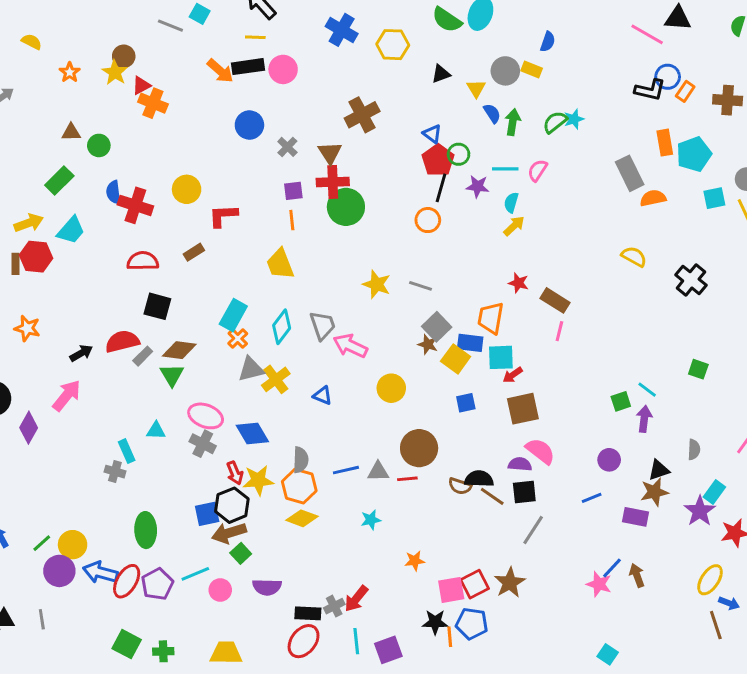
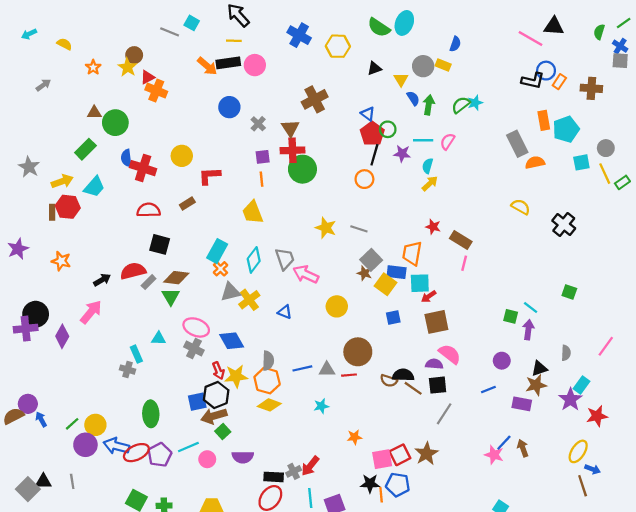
green circle: (99, 145) -> (115, 123), size x1.5
green square: (621, 401) -> (511, 316), turned 32
red ellipse: (127, 581) -> (136, 453), turned 35

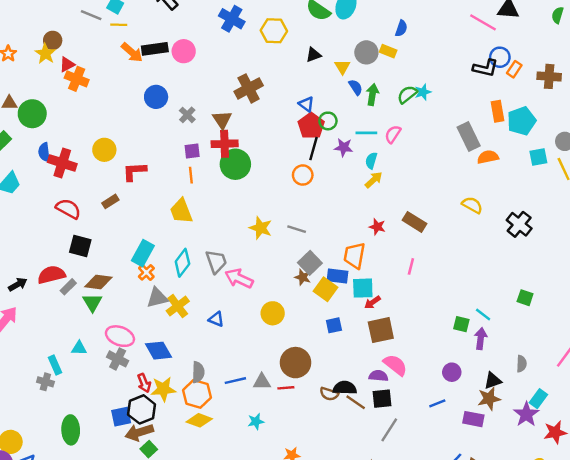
yellow line: (234, 41) -> (119, 25), moved
red semicircle: (149, 210) -> (68, 209), turned 30
brown rectangle: (461, 240) -> (415, 222), moved

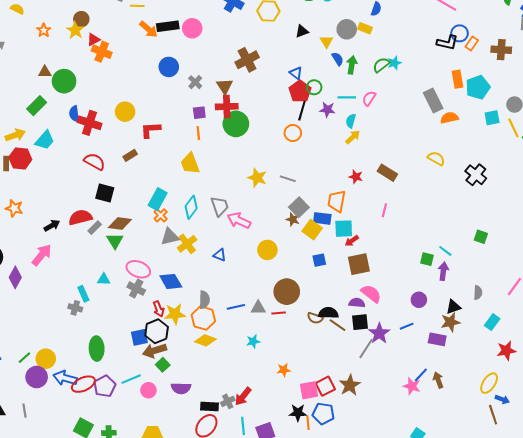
purple star: (526, 414) -> (379, 333), moved

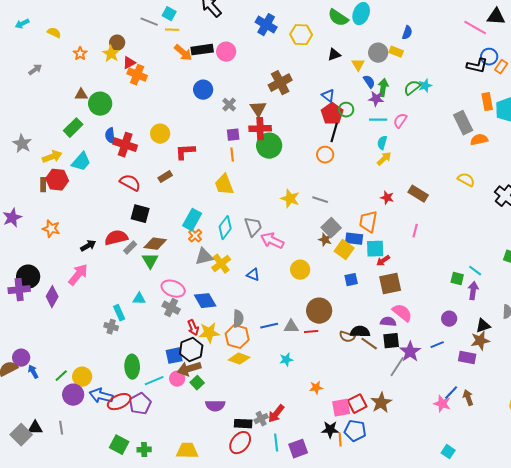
purple star: (327, 110) -> (376, 99), moved
cyan line: (131, 379) -> (154, 381), moved
pink circle: (148, 390) -> (177, 379), moved

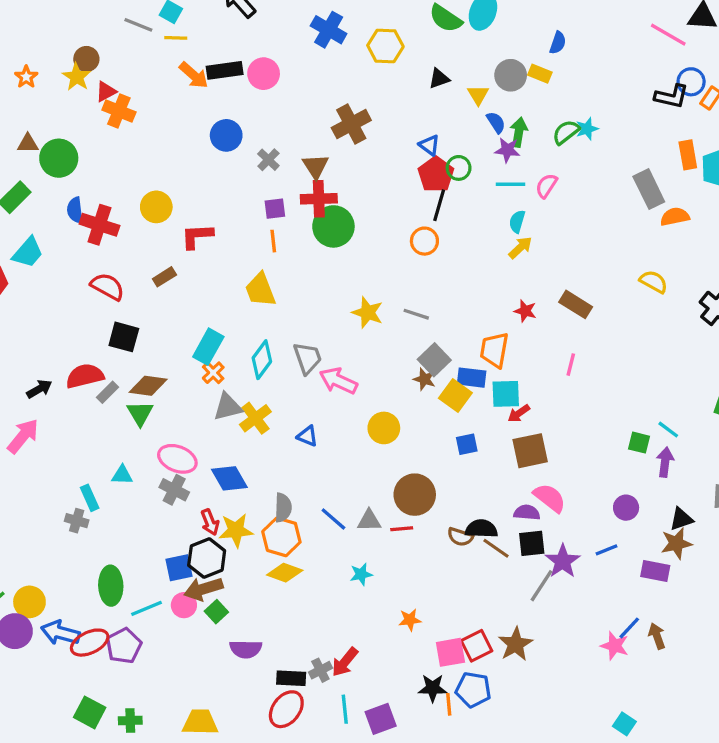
blue line: (269, 326) -> (333, 519), turned 54

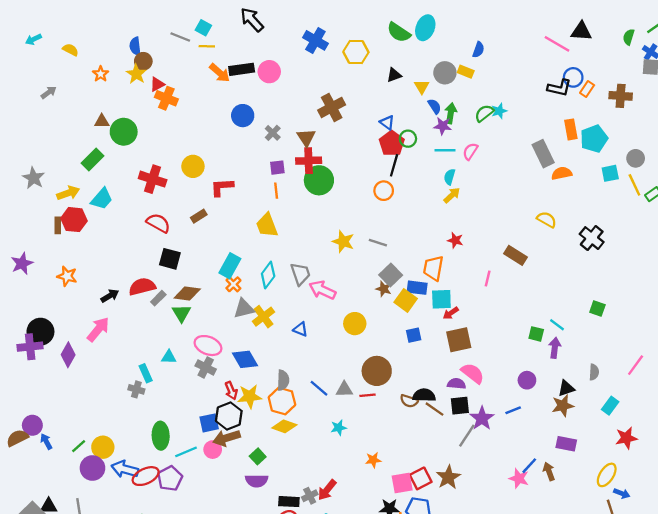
blue semicircle: (75, 210) -> (135, 46), moved
brown rectangle: (576, 304) -> (515, 255), moved
purple rectangle: (655, 571) -> (566, 444), moved
green square: (216, 612) -> (258, 456), moved

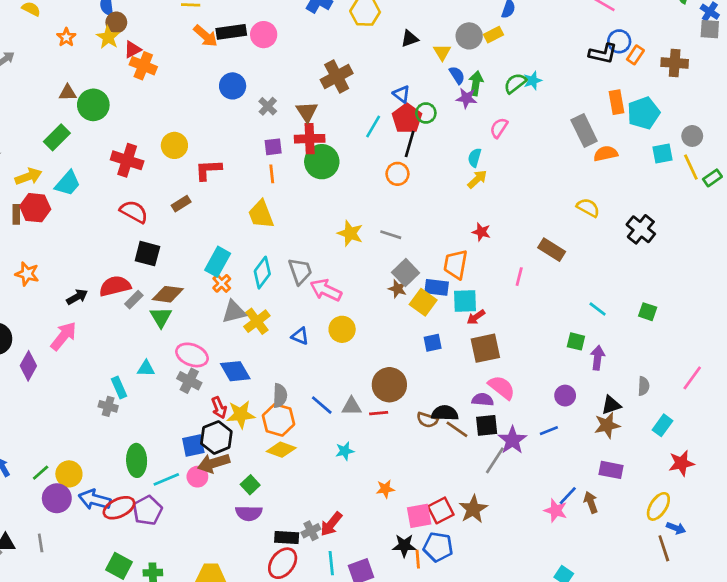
yellow rectangle: (466, 72) -> (493, 35), turned -49
cyan line: (445, 150) -> (373, 127), moved, turned -60
yellow circle: (355, 324) -> (342, 329), moved
cyan line: (557, 325) -> (598, 309), moved

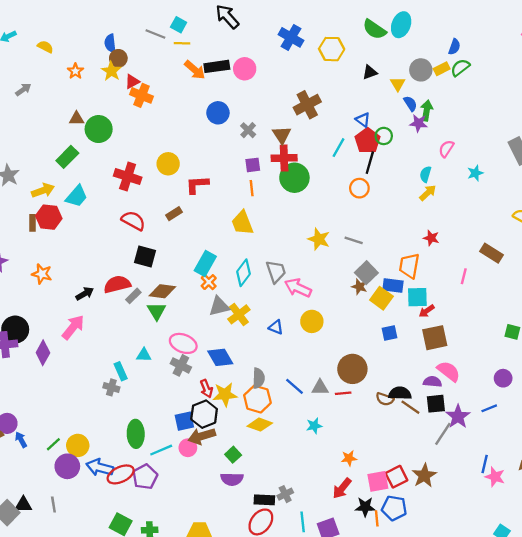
cyan star: (533, 81) -> (475, 173), moved
green semicircle: (515, 83) -> (460, 68), moved
blue line: (568, 496) -> (485, 464), moved, turned -30
red arrow: (331, 524) -> (342, 488), moved

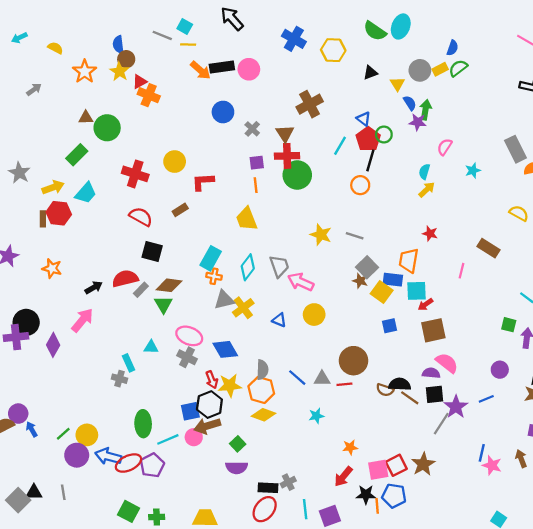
orange star: (75, 71) -> (85, 72), size x1.5
orange cross: (209, 282) -> (214, 276), turned -35

